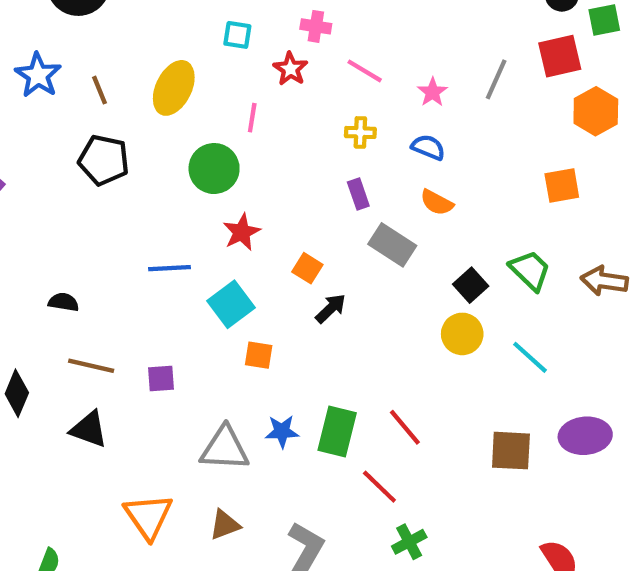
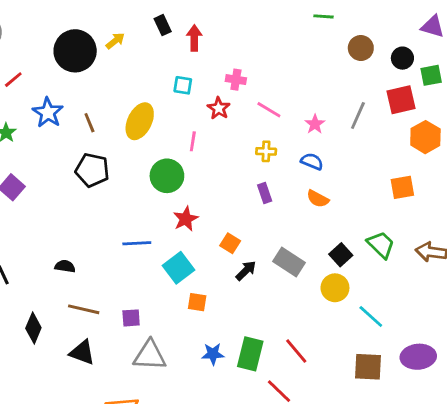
gray rectangle: (392, 245) -> (289, 262), moved
cyan line: (530, 357) -> (371, 317), moved
gray triangle: (225, 448) -> (150, 355), moved

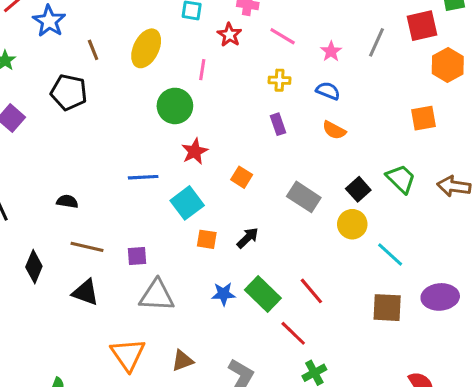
blue star: (48, 113) -> (49, 21), moved
black pentagon: (92, 170) -> (69, 92), moved
black arrow: (246, 271) -> (248, 238), moved
green rectangle: (250, 354) -> (263, 294), turned -60

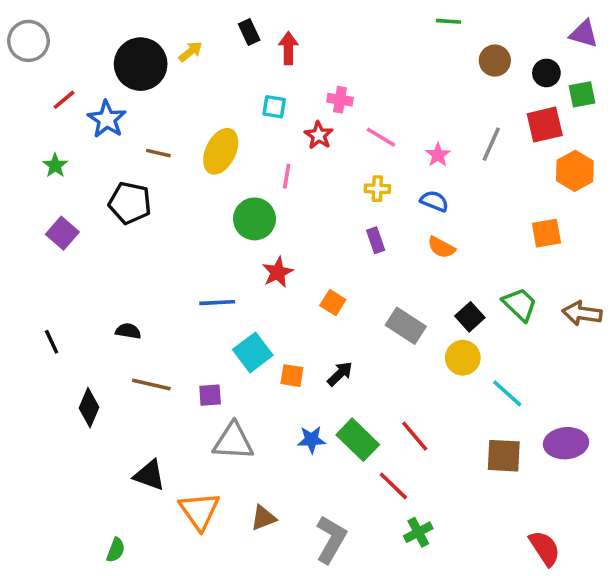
brown line: (93, 50) -> (158, 153), turned -55
cyan square: (187, 203) -> (253, 352), moved
black triangle: (85, 292) -> (150, 475), moved

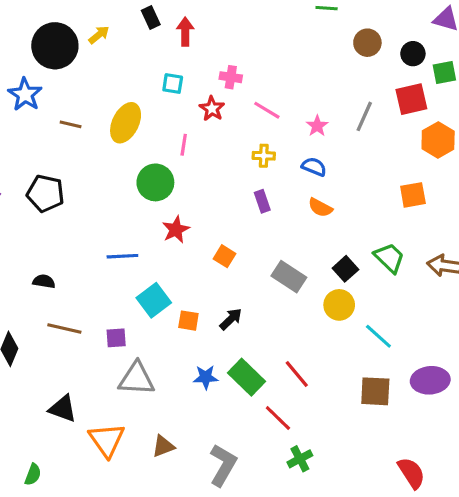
black pentagon: (130, 203) -> (45, 193), moved

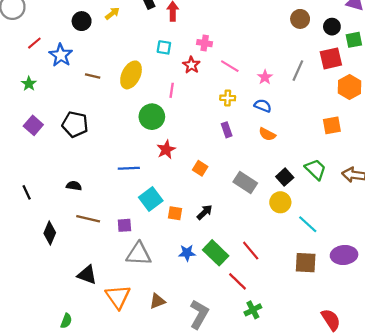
black circle: (55, 46) -> (82, 21), size x0.6

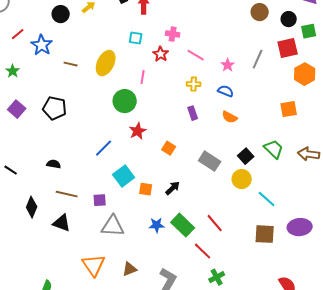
blue line: (129, 168) -> (104, 148), turned -42
black line: (27, 192) -> (11, 170), turned -32
black triangle: (87, 275) -> (62, 223), moved

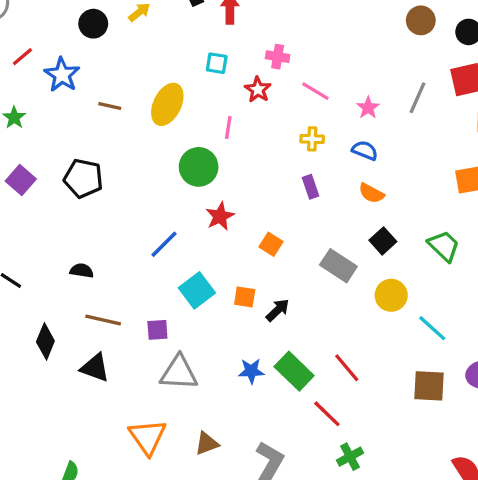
black square: (246, 156) -> (383, 241), moved
orange square: (146, 189) -> (245, 297), moved

